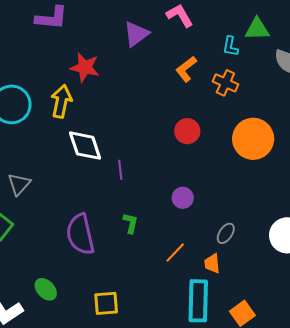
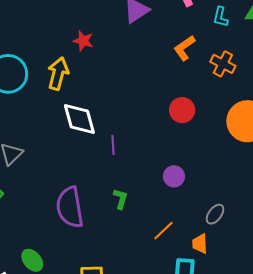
cyan L-shape: (230, 46) -> (221, 17), moved
red star: (85, 67) -> (83, 41), size x0.7

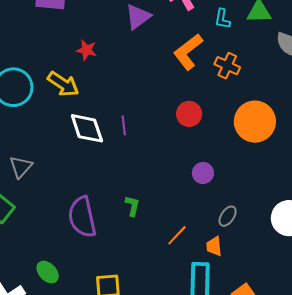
orange L-shape: (184, 48) -> (188, 52), size x1.4
yellow arrow: (58, 73) -> (63, 84), turned 112
purple line: (113, 145) -> (124, 125), moved
purple circle: (174, 176) -> (203, 173), moved

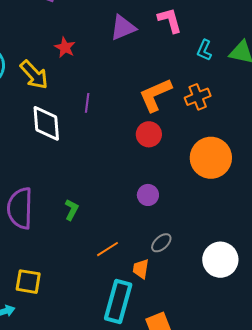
orange L-shape: (188, 52) -> (155, 95), moved
orange cross: (227, 66) -> (198, 97), turned 30
purple line: (124, 125) -> (87, 103), moved

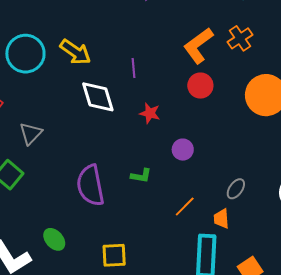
red star: (65, 47) -> (150, 113), moved
purple circle: (148, 195) -> (183, 150), moved
green L-shape: (72, 210) -> (141, 176), turned 85

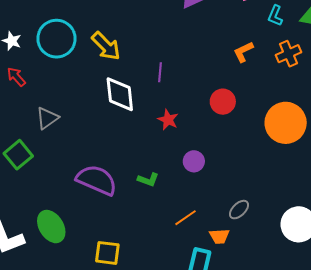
orange cross: (240, 38) -> (288, 54), moved
orange L-shape: (198, 46) -> (243, 52), moved, size x0.6
purple semicircle: (90, 185) -> (97, 180), turned 114
orange trapezoid: (221, 219) -> (219, 236), turned -100
green ellipse: (54, 239) -> (51, 227), size x1.4

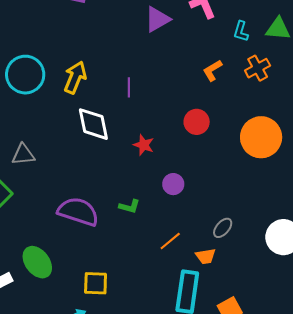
yellow arrow: (106, 46) -> (75, 77), turned -108
purple line: (160, 72) -> (129, 87), moved
gray triangle: (47, 118) -> (23, 155), turned 35

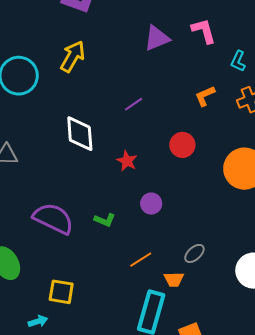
yellow arrow: (75, 77) -> (73, 56), moved
purple line: (129, 87) -> (133, 104), moved, turned 48

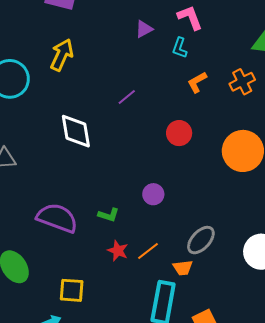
purple triangle: (157, 38) -> (144, 29), size x0.7
cyan L-shape: (238, 61) -> (180, 48), moved
red star: (127, 161) -> (118, 251), moved
gray ellipse: (194, 253) -> (201, 240), size x1.4

